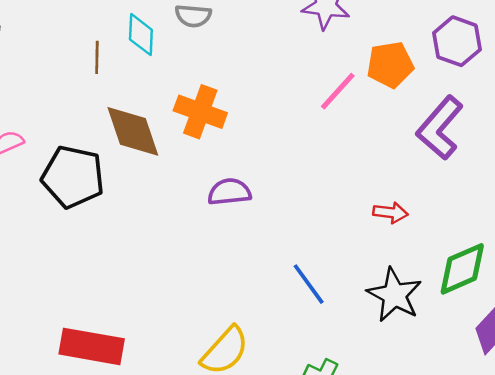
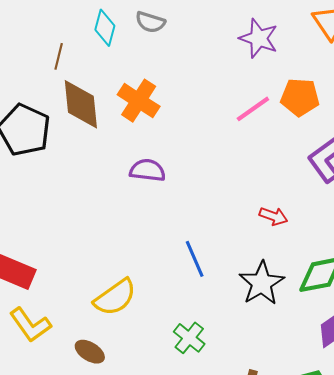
brown line: (97, 57) -> (59, 56), moved

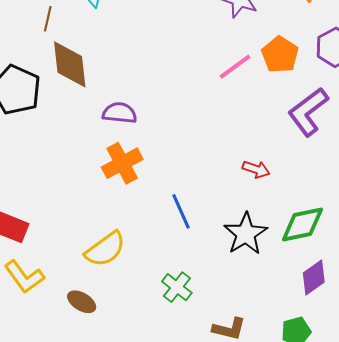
orange pentagon: (300, 97) -> (280, 55), turned 30
orange cross: (139, 101) -> (122, 163), moved, turned 30
purple semicircle: (148, 170) -> (120, 113), moved

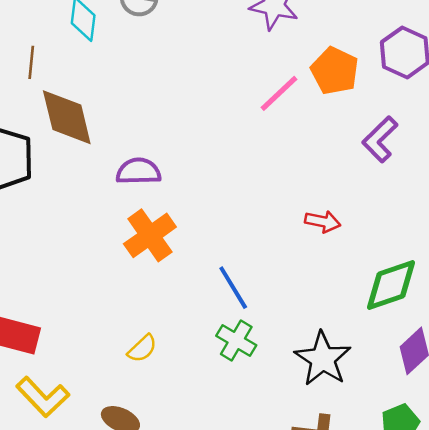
purple L-shape: (308, 112) -> (380, 139), size x0.7
black star: (246, 234) -> (323, 359), moved
yellow semicircle: (105, 249) -> (142, 348), size x0.6
green cross: (177, 287) -> (236, 340), moved

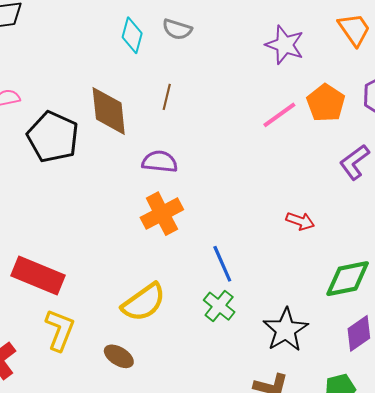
brown line: (31, 62) -> (167, 97), moved
yellow semicircle: (142, 348) -> (144, 302), size x1.8
yellow L-shape: (43, 397) -> (60, 330), turned -123

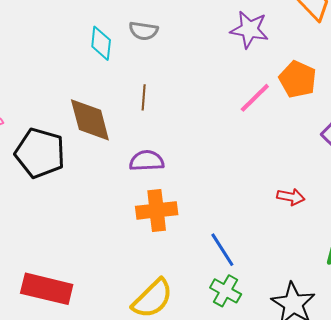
orange cross: (162, 214) -> (157, 210), turned 30

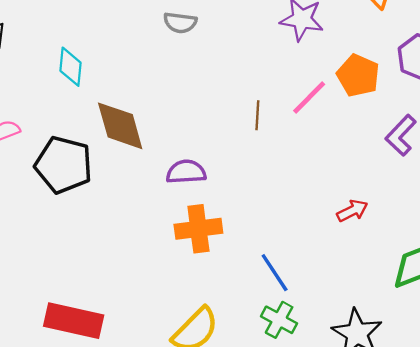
cyan diamond: (101, 43) -> (71, 67), moved
brown line: (144, 97) -> (257, 115), moved
red arrow: (291, 197) -> (352, 211), turned -36

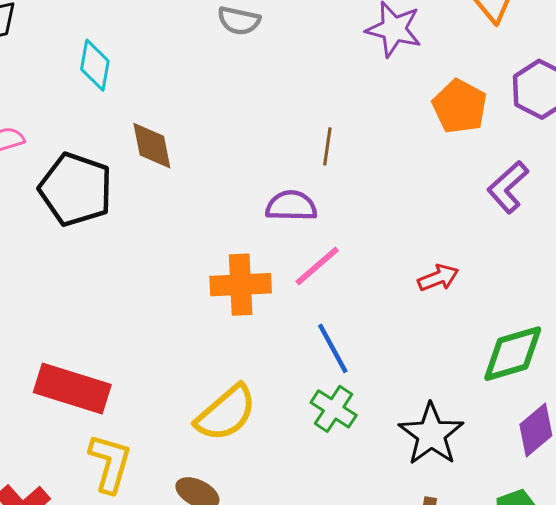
pink line: (309, 98) -> (317, 266), moved
brown diamond: (120, 126) -> (152, 146), size x0.7
purple semicircle: (186, 172) -> (291, 206), moved

